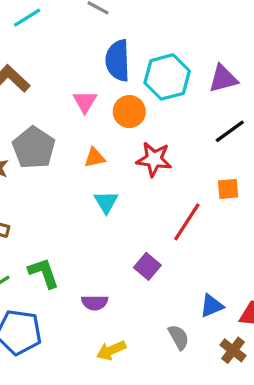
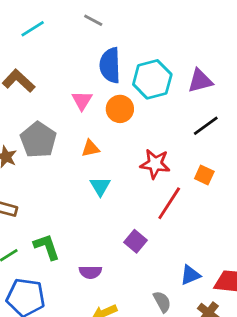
red star: (154, 159) -> (155, 164), moved
orange square: (228, 189) -> (204, 175), turned 30

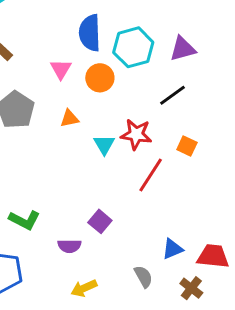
black line: (206, 126) -> (172, 95), moved
cyan triangle: (100, 186) -> (104, 145), moved
purple square: (135, 241) -> (100, 221), moved
green L-shape: (47, 247) -> (24, 220), turned 136

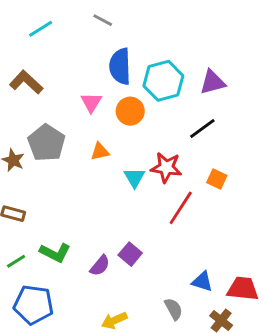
purple semicircle: (69, 246) -> (100, 266), moved, turned -50
blue triangle: (172, 249) -> (202, 282), turned 40

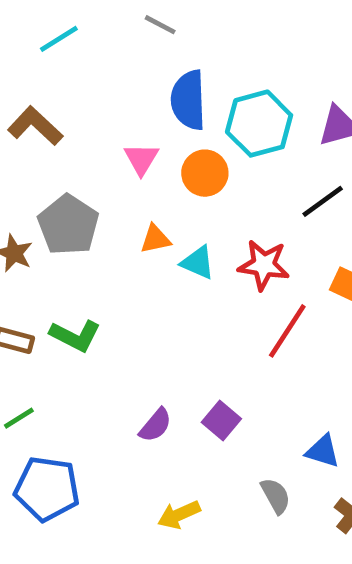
cyan triangle: (135, 178) -> (198, 263), moved, turned -35
green L-shape: (55, 253) -> (75, 336), moved
purple square: (130, 254) -> (221, 420), moved

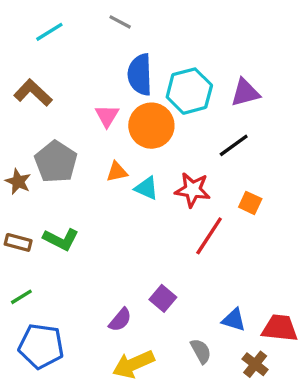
orange circle: (205, 173) -> (151, 126), size x1.4
purple semicircle: (155, 425) -> (120, 320), moved
yellow arrow: (179, 515) -> (133, 364), size x1.4

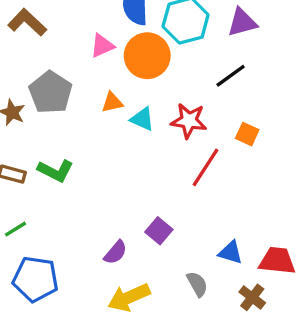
pink triangle: (107, 116) -> (102, 46), turned 35

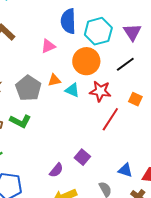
purple triangle: (242, 22) -> (132, 32), turned -48
orange circle: (147, 56) -> (86, 61), moved
gray pentagon: (51, 92) -> (28, 88), moved

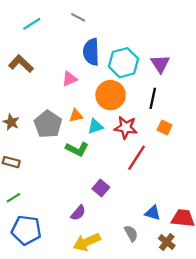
black line: (125, 64) -> (153, 98), turned -42
cyan triangle: (72, 90) -> (95, 126), turned -42
orange square: (135, 99) -> (165, 127), moved
green L-shape: (20, 121) -> (77, 149), moved
purple square: (82, 157) -> (101, 188), moved

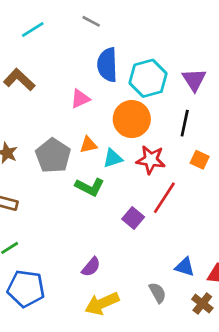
purple square: (101, 188) -> (133, 218), moved

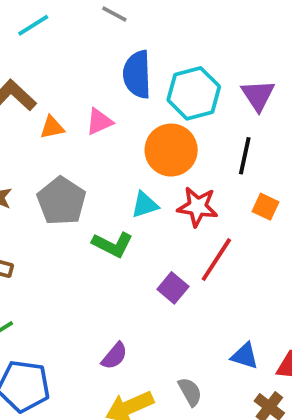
orange triangle: (88, 145) -> (52, 127), moved
gray semicircle: (158, 293) -> (190, 392), moved

